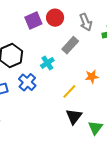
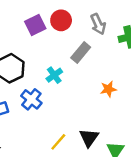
yellow line: (69, 91) -> (58, 142), moved

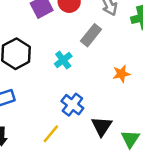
blue cross: (31, 99) -> (72, 105), moved
yellow line: (58, 142) -> (51, 134), moved

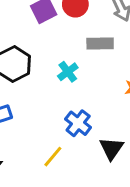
gray rectangle: (91, 35) -> (100, 43), turned 50

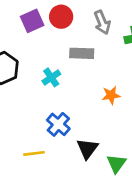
yellow line: (53, 157) -> (34, 153), turned 40

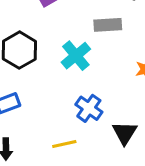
cyan cross: (51, 77) -> (76, 56), size x1.4

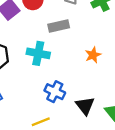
cyan cross: (76, 56) -> (38, 53), turned -30

